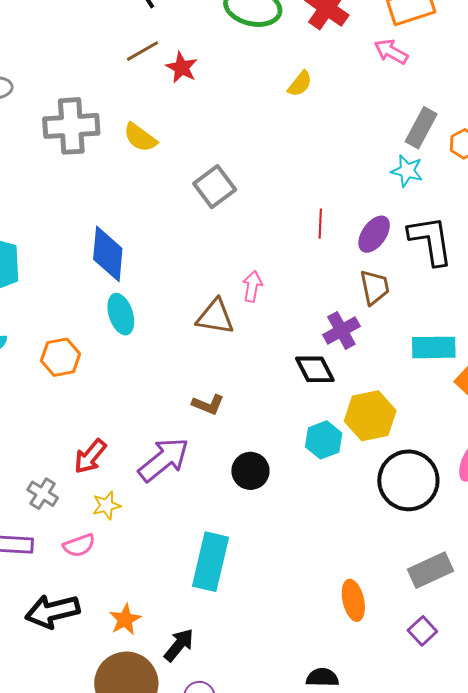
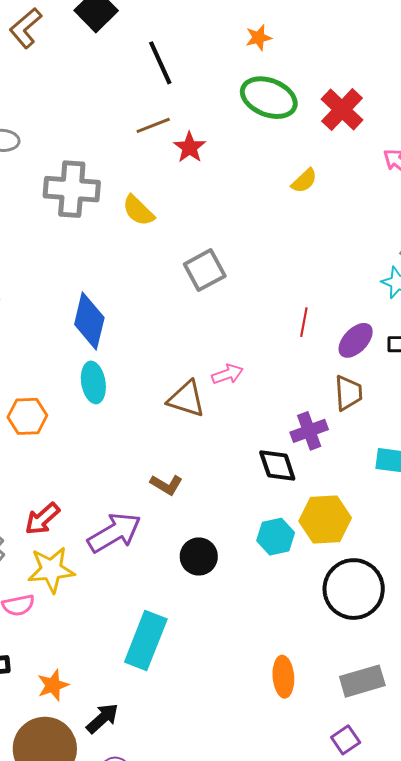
pink arrow: (252, 286) -> (227, 374), turned 52
yellow star: (106, 505) -> (51, 570), size x1.6
orange ellipse: (353, 600) -> (283, 677), moved

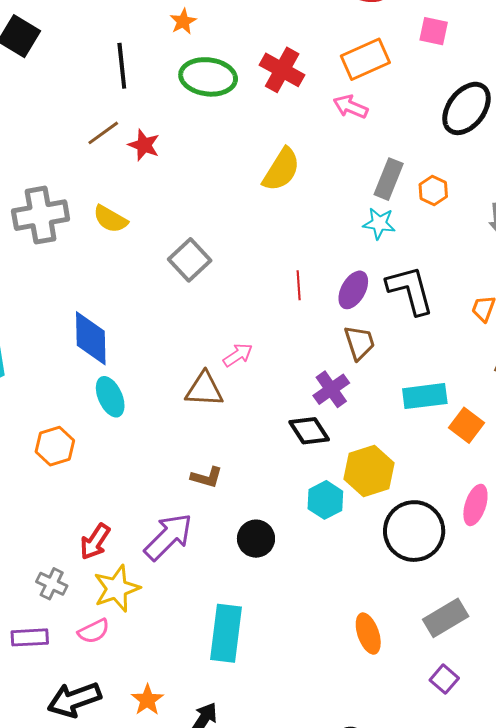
black line: (160, 63) -> (122, 66), moved, turned 33
yellow semicircle: (304, 181) -> (281, 170), moved, size x1.6

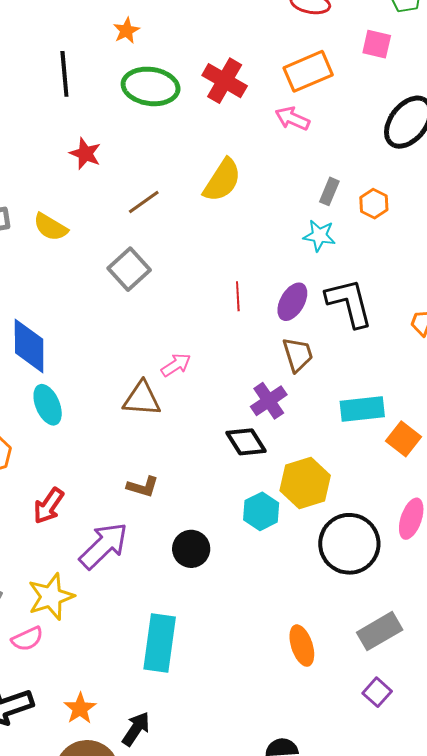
brown line: (103, 133) -> (144, 202), moved
gray rectangle: (389, 179) -> (329, 191), size x0.7
red arrow: (95, 542) -> (49, 506), moved

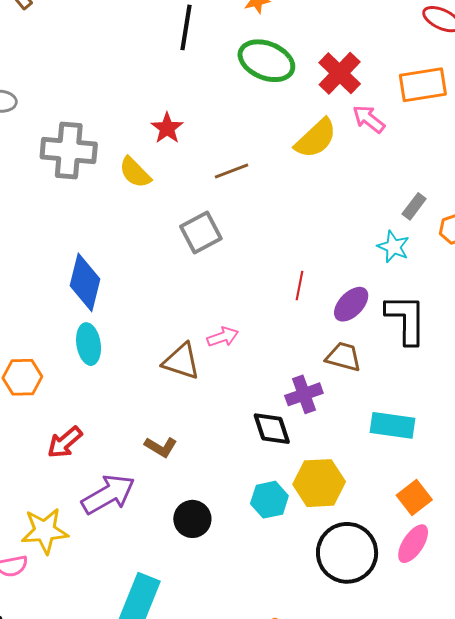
pink arrow: (292, 118) -> (369, 119), moved
red star: (85, 154) -> (167, 128), moved
yellow semicircle: (222, 180) -> (316, 138), moved
brown trapezoid: (298, 355) -> (343, 357), turned -72
orange square: (403, 439) -> (414, 498), moved

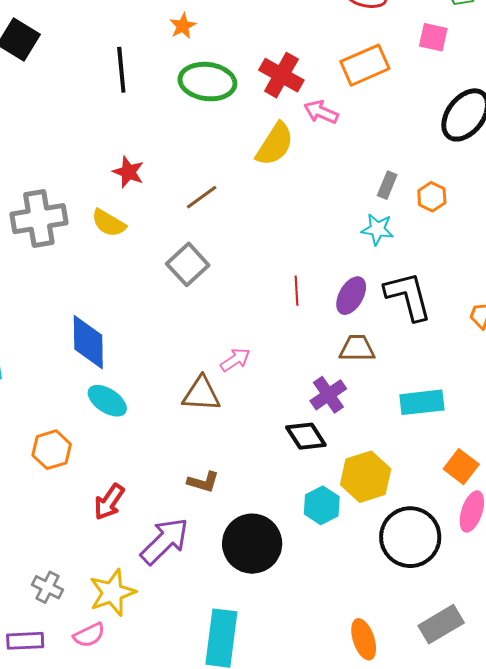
cyan ellipse: (89, 344) -> (107, 401), turned -33
black circle: (192, 519) -> (252, 544), size x1.6

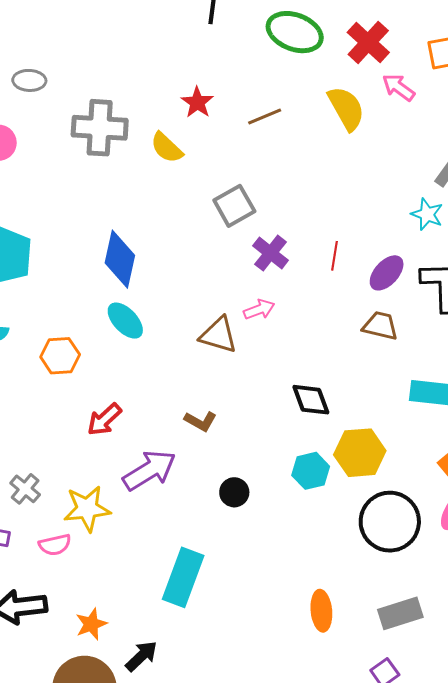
yellow semicircle: (275, 144) -> (346, 108), turned -75
brown line: (202, 197) -> (265, 116), moved
purple cross: (328, 395) -> (271, 253), moved, turned -30
black circle: (252, 544) -> (234, 492), size x0.5

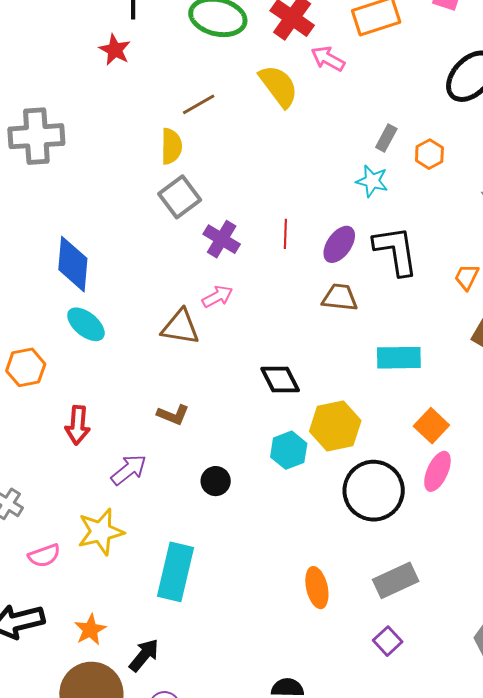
red star: (197, 102) -> (115, 50), moved
yellow semicircle: (167, 148) -> (171, 146), moved, turned -126
red arrow: (104, 419) -> (78, 425), turned -36
purple arrow: (149, 470) -> (129, 470), size x0.7
yellow star: (87, 509) -> (101, 532), moved

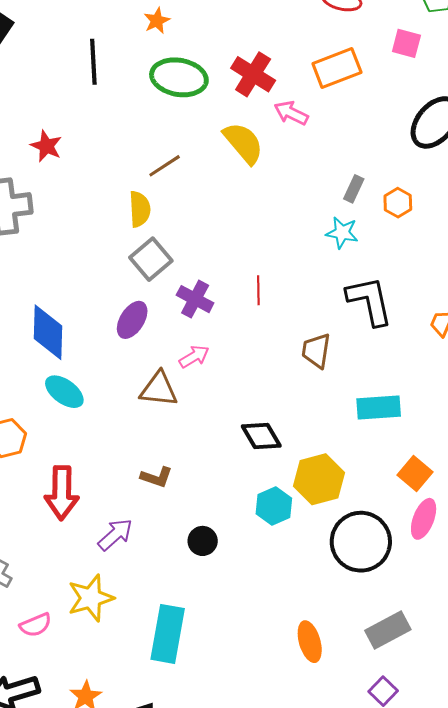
red star: (115, 50) -> (46, 146), moved
purple ellipse: (339, 244) -> (132, 320), moved
brown trapezoid: (340, 297) -> (316, 351), turned -84
red arrow: (78, 425) -> (62, 493), size x1.4

